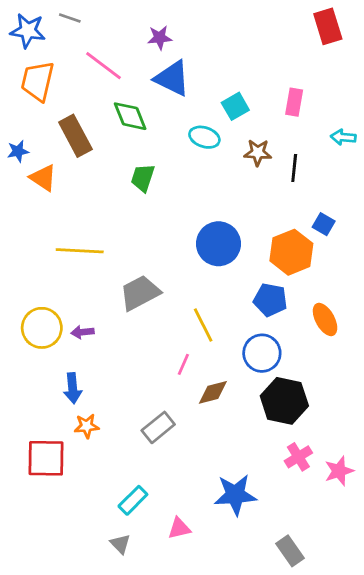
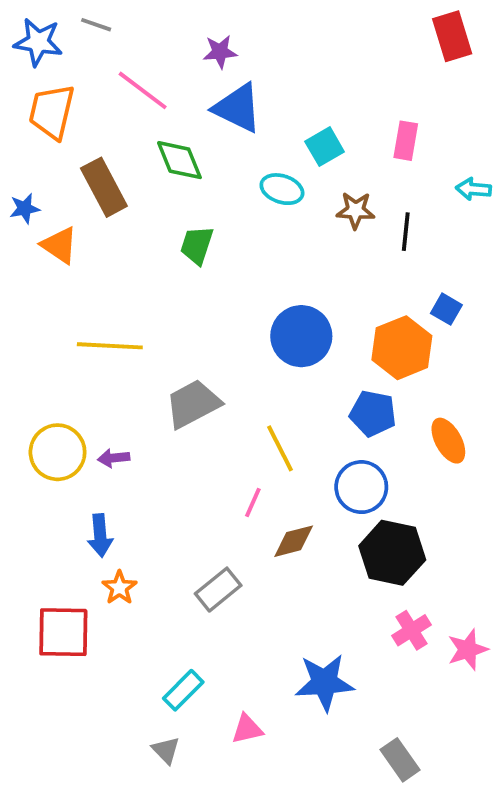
orange star: (87, 426) -> (119, 588), turned -30

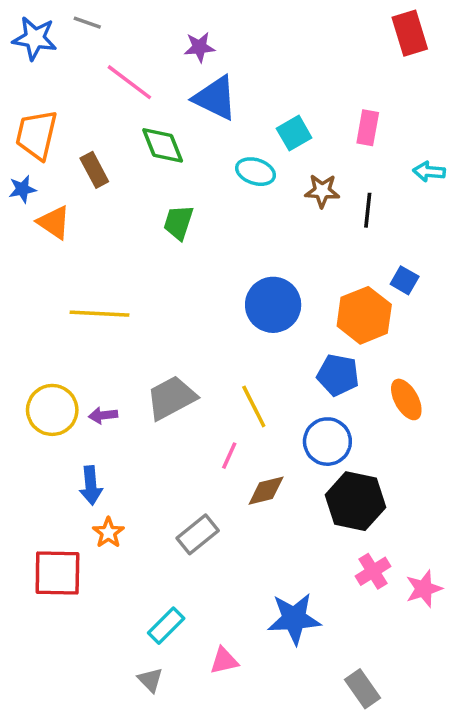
orange trapezoid: (52, 112) -> (36, 135), moved
brown rectangle: (104, 187) -> (94, 170), size x0.7
gray trapezoid: (193, 404) -> (171, 398), moved

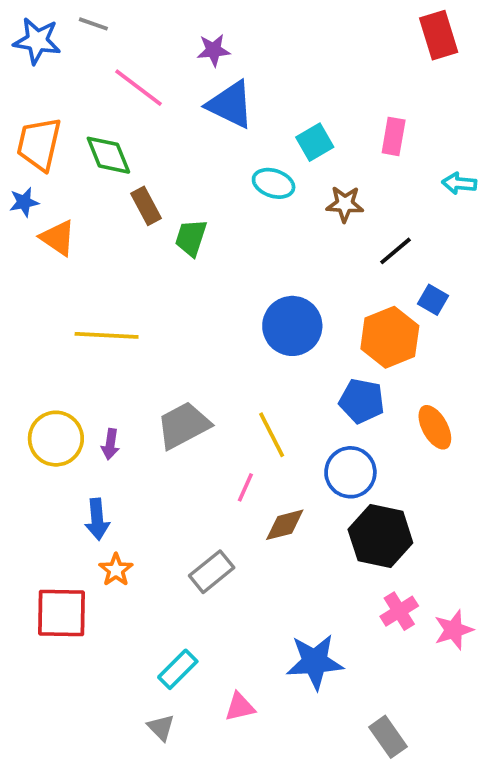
green diamond: (163, 145) -> (108, 155), moved
brown rectangle: (94, 170) -> (146, 206), moved
black line: (368, 210) -> (395, 251), moved, turned 44
purple arrow: (103, 415) -> (110, 444), turned -76

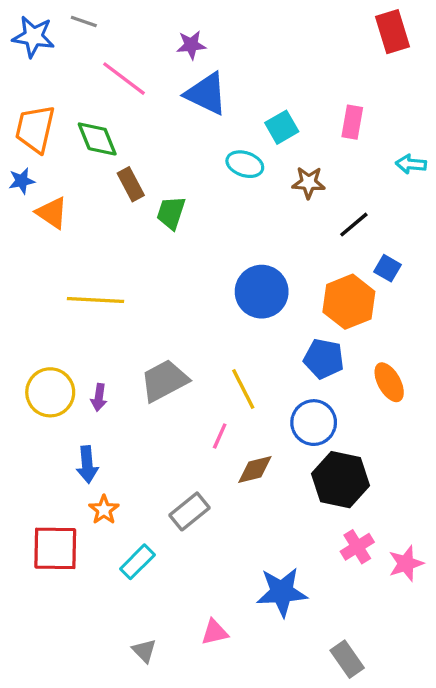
cyan rectangle: (178, 669) -> (137, 562), moved

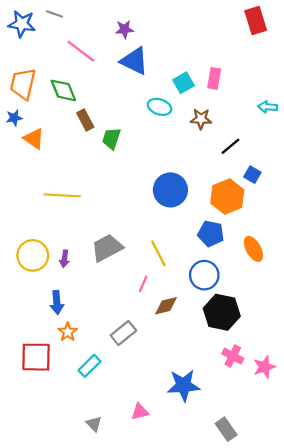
pink rectangle: (352, 122) -> (214, 78), moved
pink cross: (357, 547) -> (233, 356), turned -30

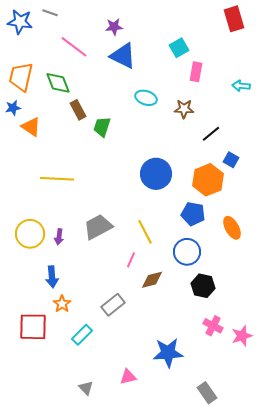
cyan square: (184, 83) -> (179, 48), moved
cyan arrow: (268, 107) -> (241, 86), moved
black hexagon: (222, 312) -> (203, 286), size x0.7

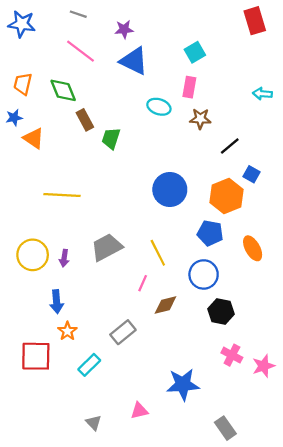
gray line: (50, 13) -> (78, 14), moved
pink rectangle: (196, 72) -> (189, 87), moved
orange trapezoid: (21, 77) -> (23, 84), size x0.7

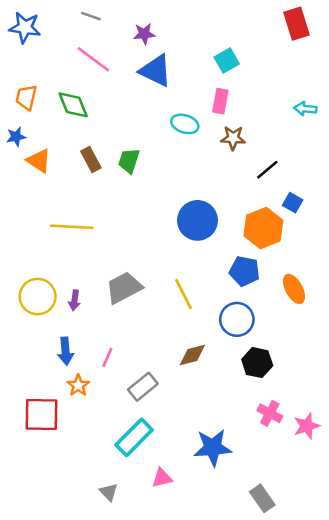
brown rectangle: (85, 120) -> (91, 159), moved
pink line: (143, 283) -> (107, 357), moved
cyan rectangle: (89, 365) -> (134, 437), moved, size x1.4

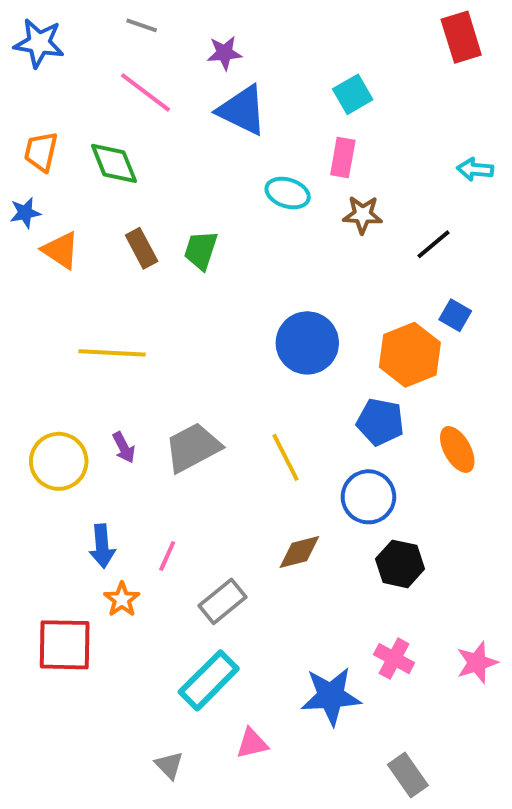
black line: (267, 170) -> (434, 244), moved
purple arrow: (74, 300) -> (124, 448), moved, turned -36
pink cross: (270, 413) -> (394, 659), moved

